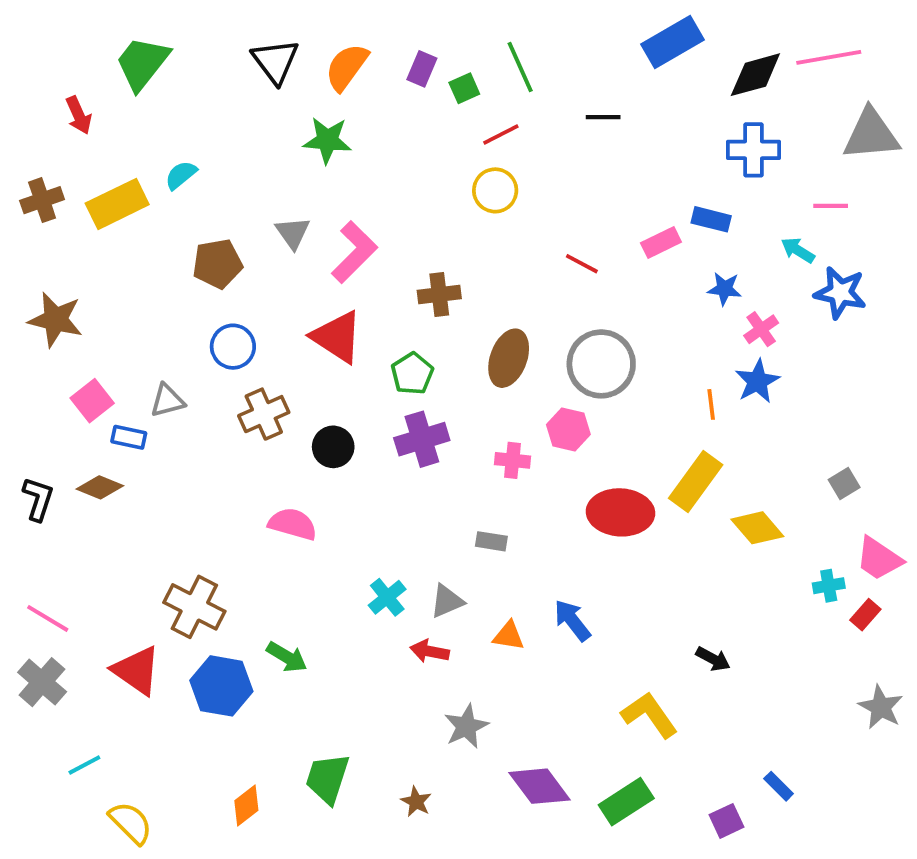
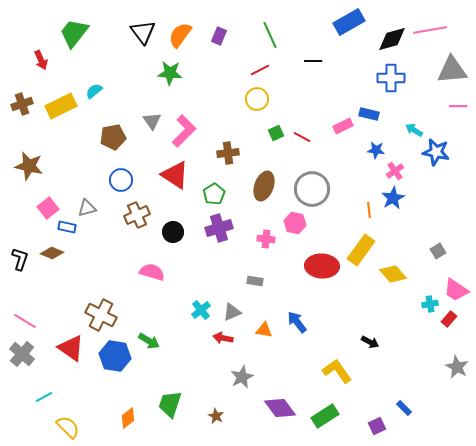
green square: (464, 88) -> (276, 133), moved
pink line: (831, 206) -> (458, 106), moved

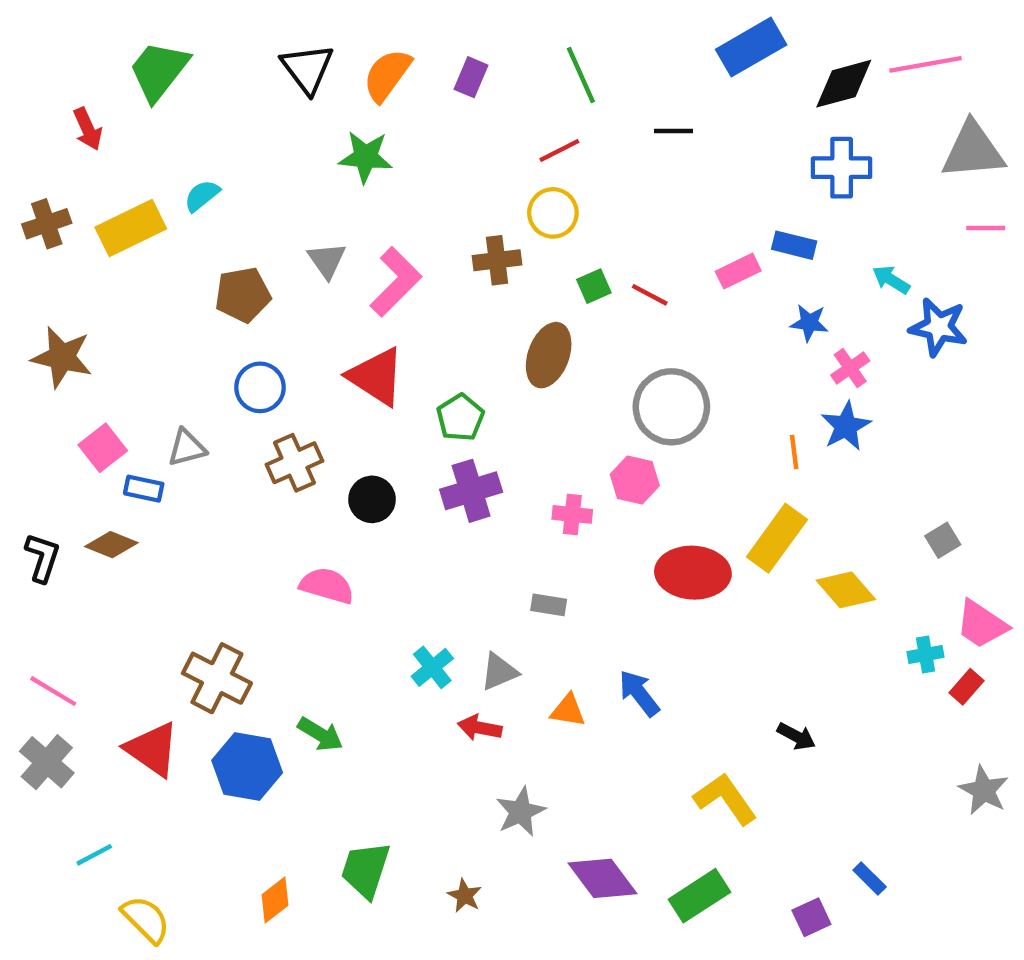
brown cross: (228, 153) -> (497, 260), moved
brown ellipse: (264, 186) -> (549, 355), moved

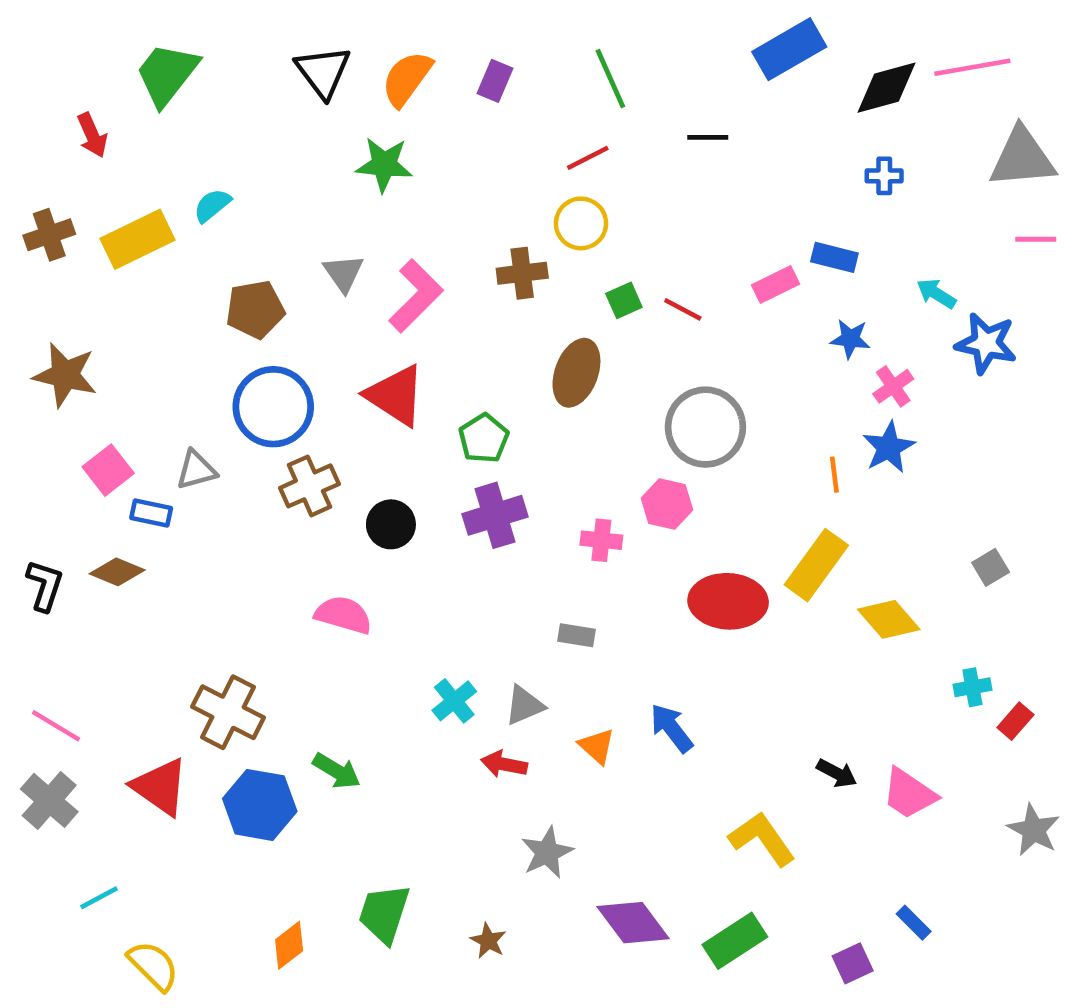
blue cross: (842, 168) -> (884, 176), size x0.6
blue circle: (260, 387) -> (273, 407), size x1.5
pink trapezoid: (982, 624) -> (909, 794), moved
orange triangle: (568, 710) -> (597, 746), turned 33

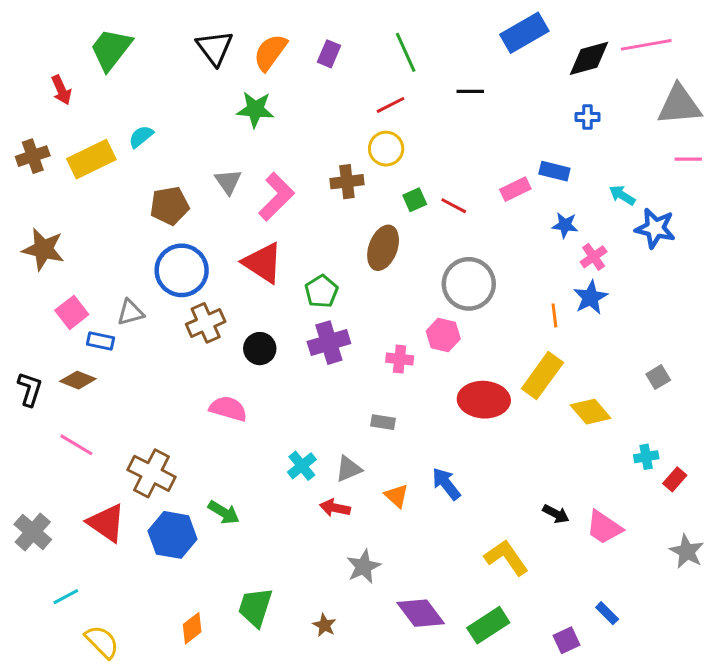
pink line: (56, 726) -> (76, 445), moved

